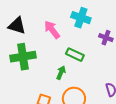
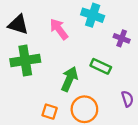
green rectangle: (75, 55) -> (101, 66), moved
green arrow: (61, 73) -> (69, 79), size x1.5

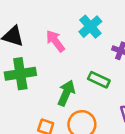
cyan cross: (93, 15) -> (90, 27), turned 30

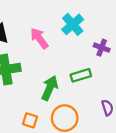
green rectangle: (99, 80) -> (81, 75), turned -42

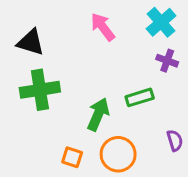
cyan cross: (73, 24) -> (161, 22), moved
pink arrow: (39, 38) -> (103, 27), moved

